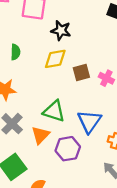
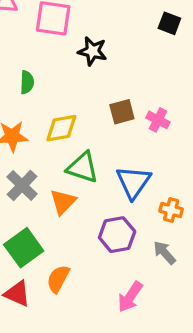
yellow diamond: (55, 59) -> (61, 128), moved
purple hexagon: (68, 149) -> (117, 235), moved

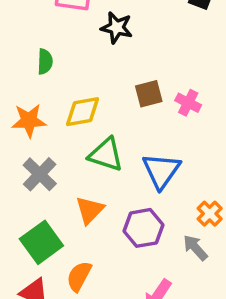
orange triangle: (63, 202) -> (90, 210), moved
orange cross: (171, 210) -> (210, 214), moved, turned 30

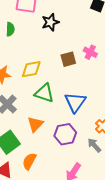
black star: (117, 28) -> (50, 22), turned -30
green semicircle: (45, 62) -> (10, 29), moved
pink cross: (188, 103) -> (90, 52), moved

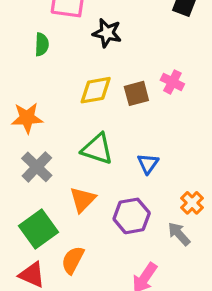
black star: (50, 22) -> (107, 33), turned 30
yellow diamond: (31, 69) -> (96, 90), moved
blue triangle: (75, 102) -> (148, 164), size x0.6

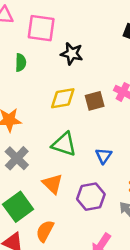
orange triangle: (83, 200) -> (53, 184), turned -30

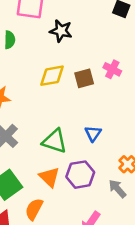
green triangle: (64, 144) -> (55, 141), moved
orange triangle: (53, 184) -> (49, 177), moved

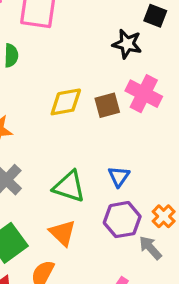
black star: (61, 31) -> (127, 44), moved
pink cross: (112, 69) -> (144, 94), size x1.5
purple hexagon: (80, 175) -> (122, 220), moved

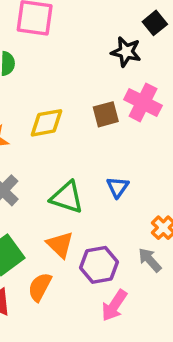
black square: (155, 16) -> (155, 23), turned 30
yellow diamond: (66, 102) -> (47, 123), moved
purple hexagon: (122, 220) -> (99, 265), moved

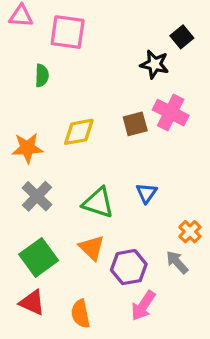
orange semicircle: (40, 287) -> (80, 314), moved, turned -40

